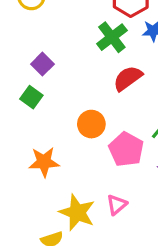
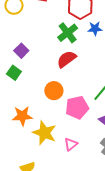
red semicircle: (128, 78) -> (67, 59), moved
pink pentagon: (126, 149) -> (77, 107), turned 30
yellow star: (77, 213) -> (44, 133), moved

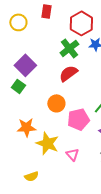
purple square: (21, 51) -> (25, 65), size x1.5
pink triangle: (71, 144) -> (72, 154), turned -32

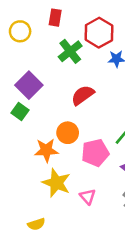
green cross: (69, 48) -> (70, 51), moved
orange star: (26, 127) -> (46, 150), moved

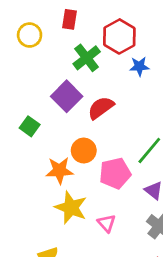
purple square: (29, 85) -> (67, 96), moved

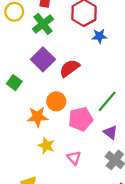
green cross: (87, 58) -> (43, 24), moved
yellow star: (71, 208) -> (46, 146), size x0.7

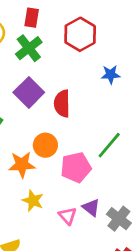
blue star: (99, 36) -> (111, 74), moved
red semicircle: (70, 68) -> (62, 104), turned -55
purple triangle: (110, 132) -> (91, 208), moved

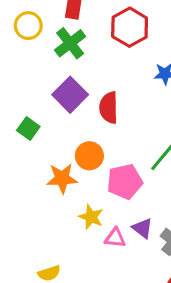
yellow star: (33, 201) -> (91, 217), moved
pink triangle: (68, 216) -> (115, 238), turned -42

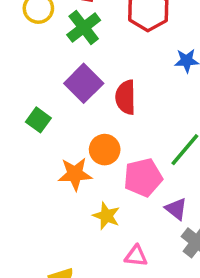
purple triangle: (142, 228) -> (176, 209), moved
pink triangle: (115, 238) -> (136, 256), moved

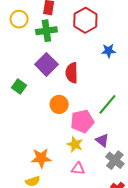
green cross: (84, 27) -> (46, 31), turned 30
orange star: (75, 174) -> (41, 158), moved
yellow star: (106, 216) -> (75, 144), moved

